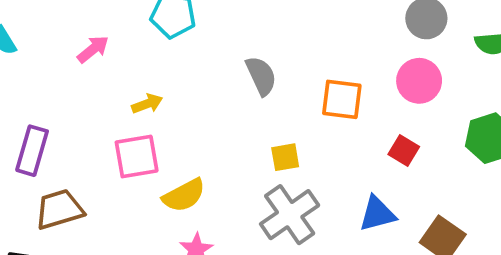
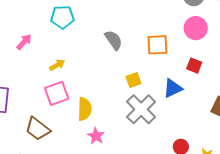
yellow semicircle: (184, 195) -> (85, 109), turned -50
brown trapezoid: (59, 209) -> (38, 129), moved, turned -116
blue triangle: (377, 214) -> (173, 88), moved

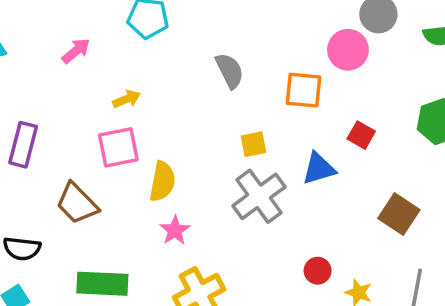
pink circle: (196, 28) -> (348, 50), moved

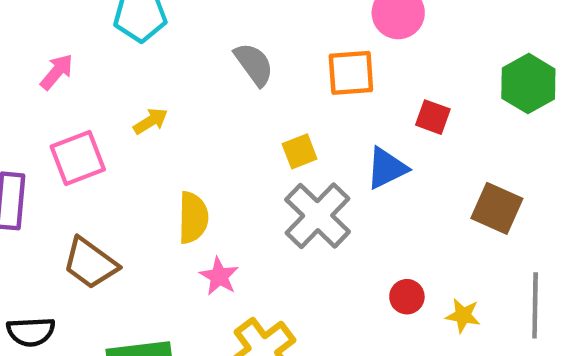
yellow arrow: (127, 99) -> (151, 121), moved
pink square: (118, 147) -> (78, 158), moved

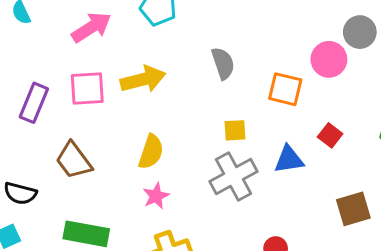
pink arrow: (57, 72) -> (91, 27), size x1.5
yellow arrow: (151, 121) -> (143, 79), size x1.8
brown square: (497, 208) -> (353, 209), turned 32

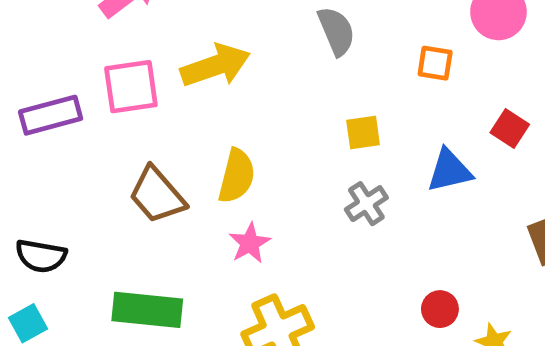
orange square: (285, 89) -> (435, 63), size x0.7
purple rectangle: (34, 103) -> (51, 115), turned 57
brown trapezoid: (74, 161) -> (157, 195), moved
gray cross: (233, 176) -> (366, 204), size x0.6

